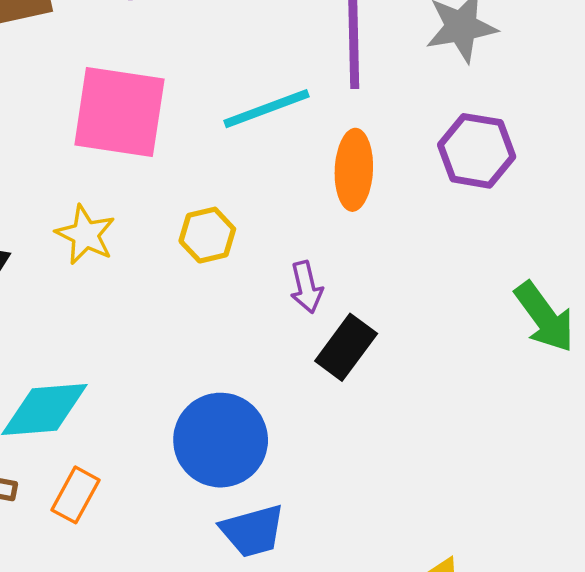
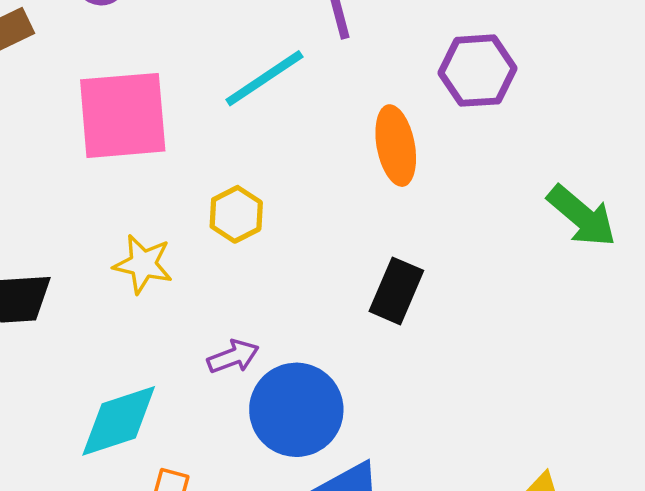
orange ellipse: (354, 170) -> (396, 146), moved
yellow star: (85, 235) -> (143, 264), moved
purple arrow: (306, 287) -> (233, 357), moved, turned -84

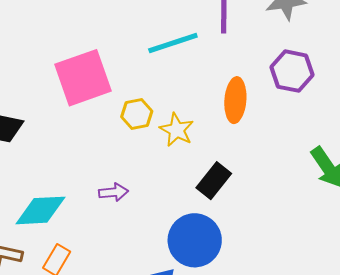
pink square: (123, 115) -> (83, 78), moved, turned -30
yellow star: (143, 264) -> (177, 130), moved
blue circle: (296, 410) -> (195, 240), moved

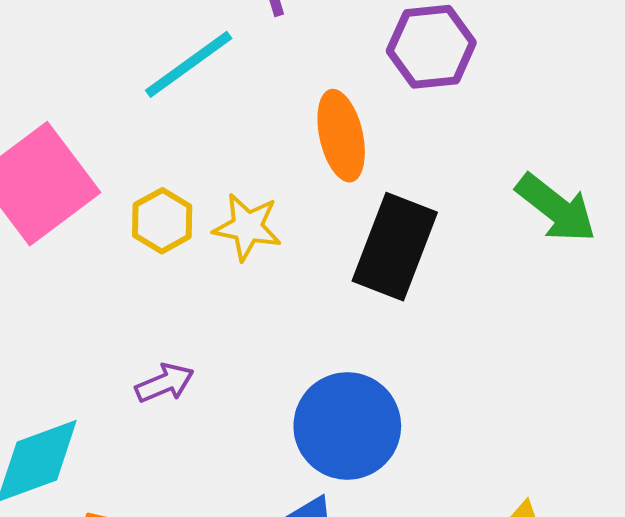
black rectangle: (214, 181) -> (395, 247), moved, size x1.4

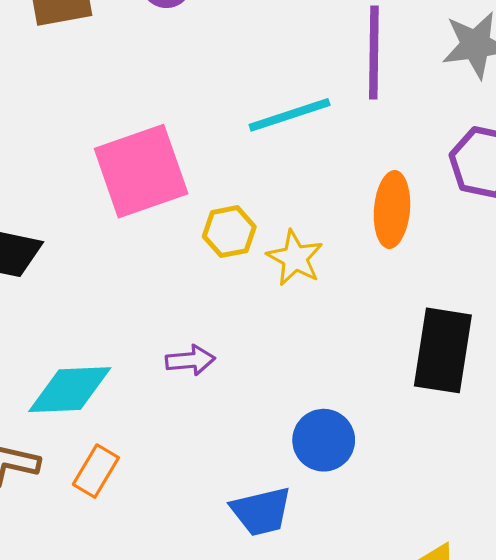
black rectangle: (395, 247) -> (443, 350), moved, turned -30
blue circle: (347, 426) -> (324, 440), size x0.7

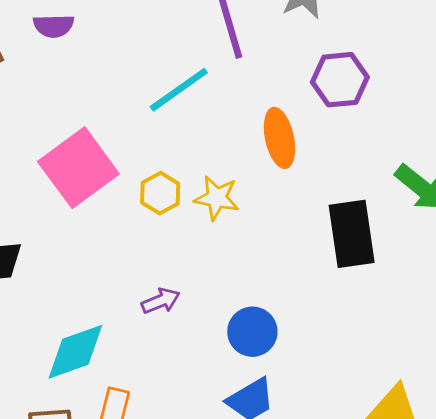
blue circle: (324, 440) -> (252, 332), moved

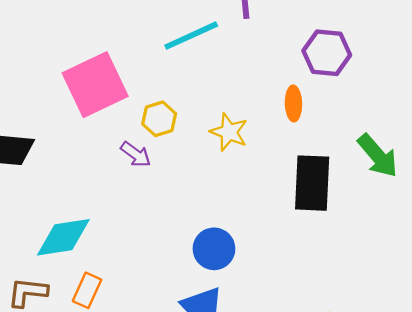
orange ellipse: (279, 138) -> (293, 103), moved, size x0.7
yellow star: (217, 198) -> (229, 132), moved
purple arrow: (161, 301) -> (136, 154), moved, turned 48

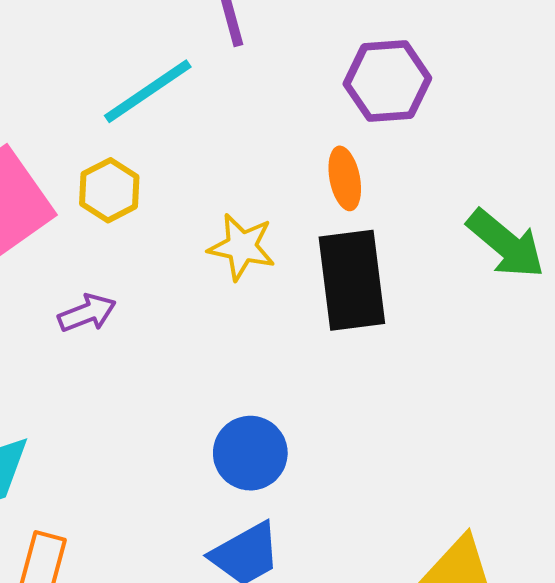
yellow hexagon: (159, 119) -> (109, 190), moved
purple arrow: (136, 154) -> (87, 313), turned -48
black rectangle: (312, 183) -> (352, 280), moved

